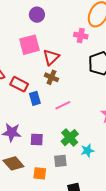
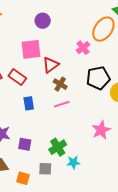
pink cross: (81, 36) -> (83, 48), turned 32
brown cross: (51, 77) -> (60, 84), moved
red rectangle: (19, 84) -> (17, 77), moved
pink line: (63, 105) -> (62, 104), moved

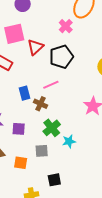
black pentagon: (98, 78) -> (61, 57), moved
brown cross: (60, 84) -> (41, 104), moved
blue rectangle: (29, 103) -> (25, 93), moved

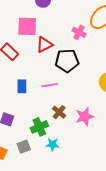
pink cross: (66, 26) -> (79, 32), turned -32
brown cross: (41, 104) -> (59, 112), moved
gray square: (42, 151) -> (24, 147), turned -32

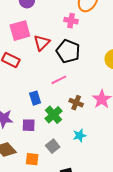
black pentagon: (67, 61) -> (68, 51), turned -30
blue rectangle: (22, 86) -> (35, 98), moved
green cross: (39, 127) -> (54, 115), moved

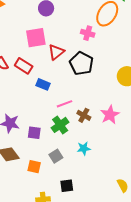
pink line: (59, 80) -> (65, 104), moved
blue rectangle: (35, 98) -> (43, 84), moved, turned -56

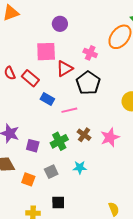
pink cross: (88, 33) -> (90, 53), moved
pink line: (65, 104) -> (69, 110), moved

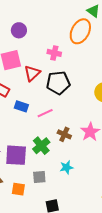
black pentagon: (88, 83) -> (58, 83), turned -30
purple square: (33, 146) -> (16, 155), size x1.6
gray square: (51, 172) -> (39, 177), turned 32

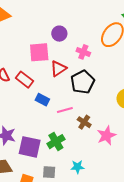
purple circle: (19, 30) -> (59, 34), moved
black pentagon: (58, 83) -> (83, 82), turned -30
brown cross: (64, 134) -> (84, 122), moved

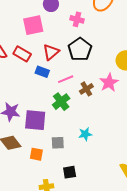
red triangle: (58, 69) -> (51, 52), moved
brown cross: (84, 122) -> (86, 89), turned 32
pink star: (106, 135) -> (109, 82), moved
green cross: (56, 142) -> (61, 102), moved

